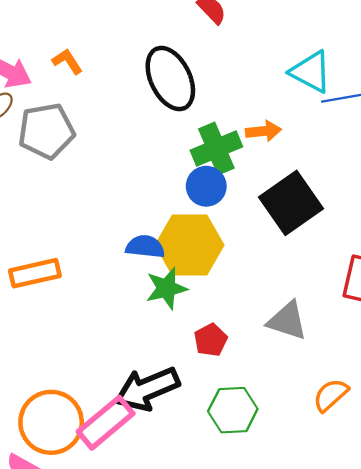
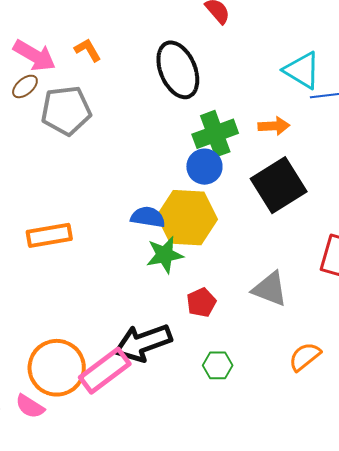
orange arrow: (263, 131) -> (274, 126), moved
green hexagon: (233, 410) -> (218, 365), size x0.7

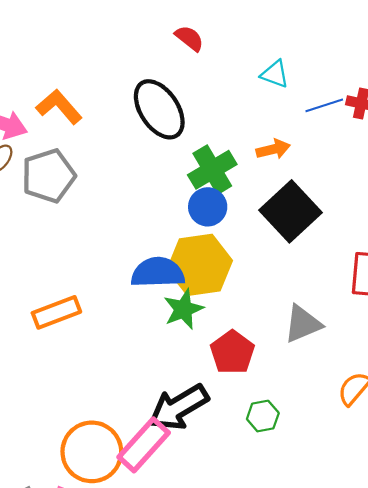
orange L-shape: (88, 50) -> (59, 107), size x1.5
cyan triangle: (302, 70) -> (275, 74), moved, size x0.7
blue semicircle: (148, 217) -> (158, 272), size x1.4
gray triangle: (270, 289) -> (303, 324), turned -33
red pentagon: (201, 302) -> (232, 352), size x1.4

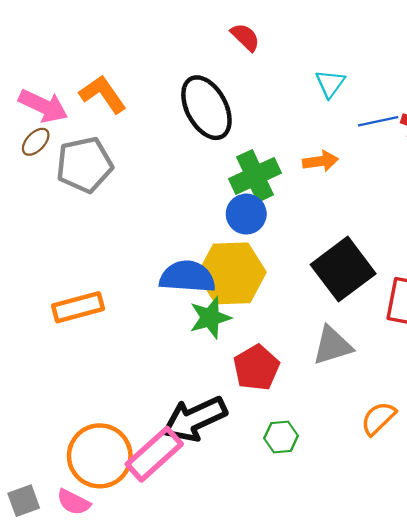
cyan triangle: (275, 74) -> (330, 83), turned 40
black square: (290, 211) -> (343, 269), moved

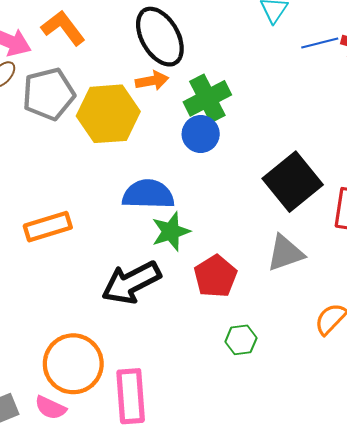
orange arrow: (320, 161) -> (152, 81), moved
yellow hexagon: (232, 273) -> (108, 114), moved
black arrow: (195, 419) -> (131, 283), moved
pink rectangle: (154, 454) -> (131, 396), moved, turned -50

